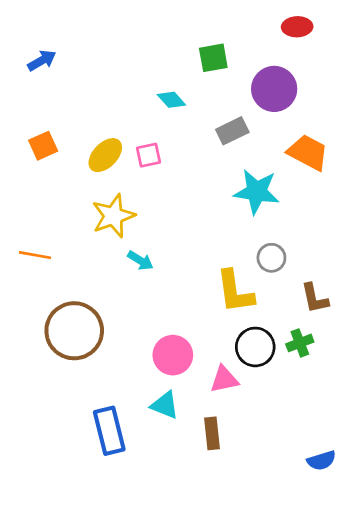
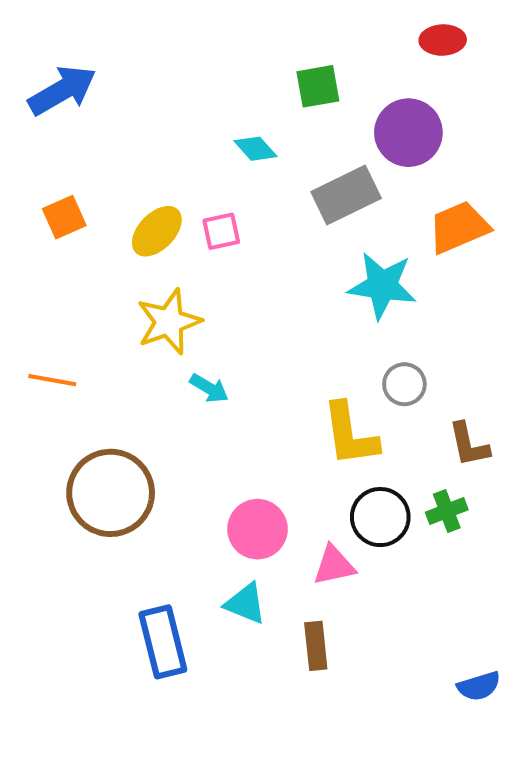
blue arrow: (42, 61) -> (62, 90), size x1.6
gray rectangle: (232, 131) -> (346, 195), size x1.4
orange trapezoid: (308, 152) -> (459, 227), turned -51

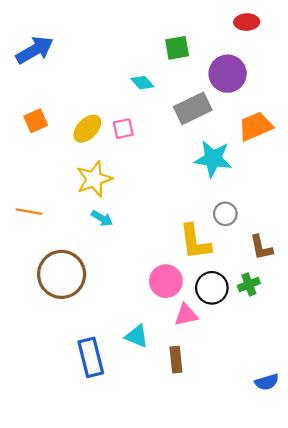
cyan arrow: (209, 388) -> (102, 218), moved
pink circle: (257, 529) -> (166, 281), moved

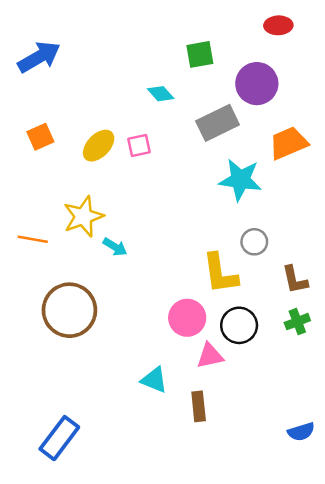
yellow star: (94, 179) -> (83, 216), moved
green cross: (249, 284) -> (297, 322), moved
blue rectangle: (91, 357) -> (59, 438), moved, turned 51

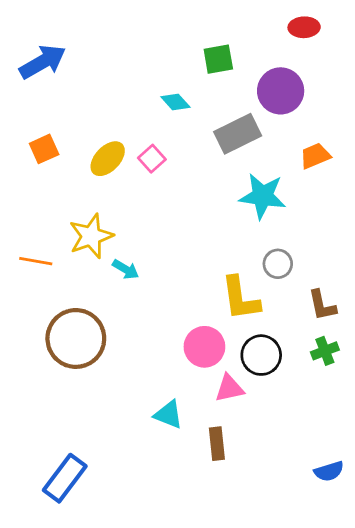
orange trapezoid: (288, 143) -> (315, 156), size x0.7
pink square: (139, 146) -> (152, 159), turned -30

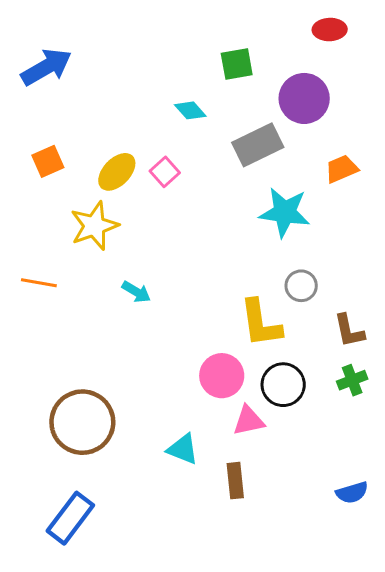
yellow star: (91, 236) -> (94, 226), moved
brown circle: (76, 338) -> (82, 422), moved
blue semicircle: (329, 471) -> (352, 493), moved

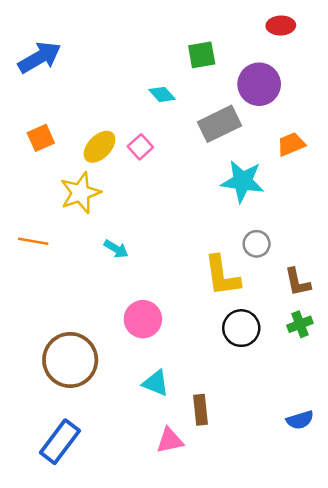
pink circle: (222, 376) -> (143, 319), moved
pink triangle: (249, 421) -> (170, 440), moved

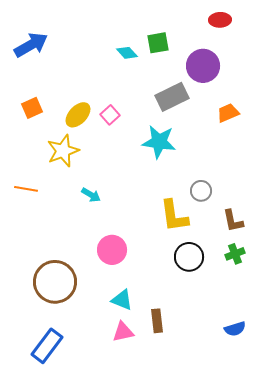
cyan diamond: (162, 94) -> (127, 53), moved
cyan star: (243, 181) -> (159, 142), moved
pink triangle: (170, 440) -> (123, 332), moved

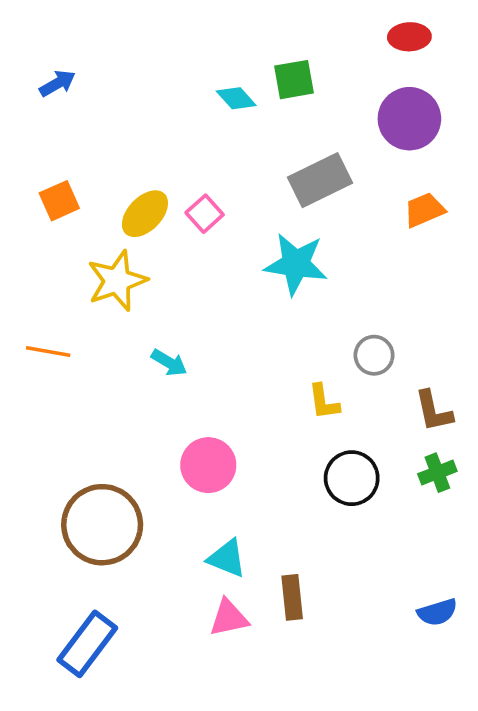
blue arrow: (31, 45) -> (57, 83), size x0.6
purple circle: (203, 66) -> (409, 119), moved
yellow L-shape: (174, 216) -> (324, 402), size x0.6

